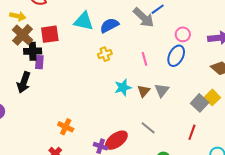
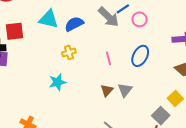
pink circle: (183, 34) -> (140, 19), moved
cyan star: (123, 88) -> (57, 82), moved
gray square: (200, 103) -> (161, 116), moved

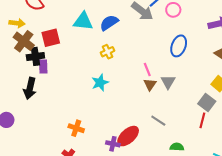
pink line: (108, 58) -> (147, 69), moved

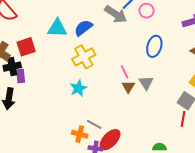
yellow cross: (108, 52) -> (84, 57), size x1.6
gray line: (158, 121) -> (94, 124), moved
orange cross: (76, 128) -> (80, 134), moved

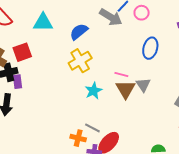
cyan triangle: (57, 28) -> (43, 22), moved
pink line: (125, 72) -> (121, 74), turned -48
brown triangle: (128, 87) -> (125, 89), size x1.5
cyan star: (78, 88) -> (93, 91), moved

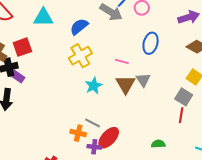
pink line: (121, 74) -> (122, 61), moved
purple rectangle: (18, 82) -> (18, 77), turned -48

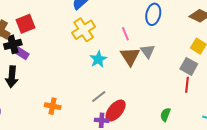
pink line: (122, 61) -> (125, 34), turned 56
gray line: (92, 123) -> (99, 96), turned -63
orange cross: (78, 133) -> (53, 106), moved
green semicircle: (158, 144) -> (165, 115), turned -64

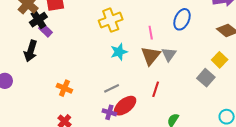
black cross: (13, 44) -> (38, 20), turned -30
red line: (187, 85) -> (156, 89), moved

